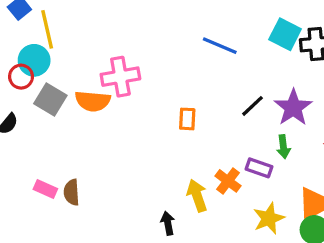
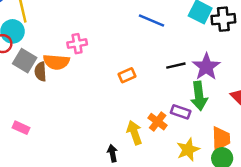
pink cross: (120, 77) -> (77, 44), size x0.7
black line: (252, 106) -> (176, 66), turned 30
orange rectangle: (187, 119) -> (127, 75), turned 63
green arrow: (283, 147) -> (199, 96), size x1.6
brown semicircle: (72, 192) -> (41, 72), moved

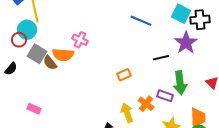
pink cross: (77, 44) -> (80, 40), turned 35
purple star: (206, 67) -> (186, 43), moved
brown semicircle: (41, 72) -> (50, 63), turned -35
orange rectangle: (127, 75) -> (124, 75), moved

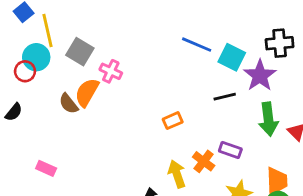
cyan square: (181, 14) -> (232, 57), moved
gray square: (37, 54) -> (80, 52), moved
orange semicircle: (63, 55) -> (87, 92), turned 115
green arrow: (180, 83) -> (268, 119), moved

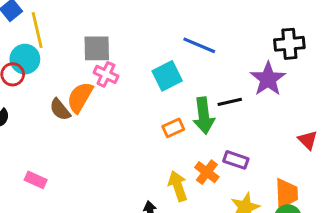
gray square: (80, 52) -> (97, 48), moved, turned -32
cyan square: (232, 57) -> (167, 76), moved, turned 36
green arrow: (268, 119) -> (204, 116), moved

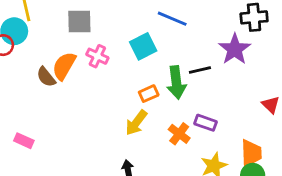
pink cross: (106, 74) -> (97, 56), moved
yellow arrow: (178, 186) -> (136, 123), moved, turned -124

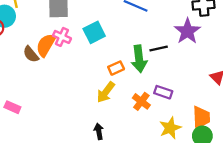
cyan square: (143, 46) -> (94, 32), moved
pink cross: (97, 56) -> (62, 37), moved

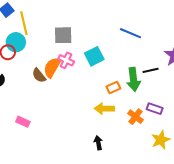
yellow arrow: (106, 92) -> (104, 109), turned 54

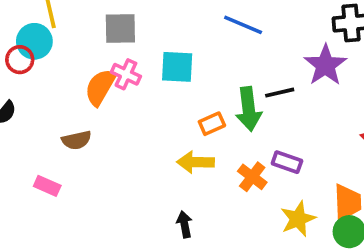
cyan square: (94, 56) -> (177, 67), turned 30
brown semicircle: (39, 75) -> (76, 140), moved, turned -63

